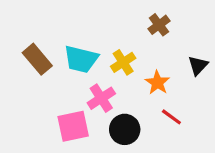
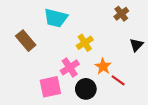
brown cross: (159, 25) -> (121, 14), moved
cyan trapezoid: (81, 59) -> (56, 18), moved
orange star: (157, 83) -> (103, 66), moved

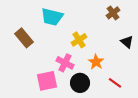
black triangle: (136, 45) -> (127, 42), turned -32
pink cross: (70, 67) -> (65, 63), turned -30
red line: (118, 80) -> (115, 83), moved

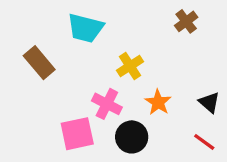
black triangle: (127, 42) -> (209, 102), moved
red line: (115, 83) -> (204, 142), moved

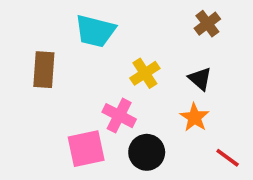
brown rectangle: (39, 63) -> (44, 70), turned 44
orange star: (158, 102) -> (194, 117), moved
black triangle: (209, 102) -> (200, 79), moved

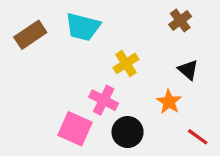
brown rectangle: (44, 70) -> (30, 35), moved, turned 52
black triangle: (200, 79) -> (188, 70), moved
pink square: (86, 149) -> (75, 129), turned 36

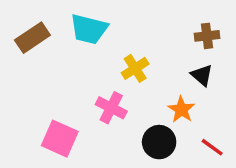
brown cross: (180, 20) -> (207, 36), moved, turned 30
pink square: (75, 129) -> (60, 139), moved
black circle: (128, 132) -> (159, 142), moved

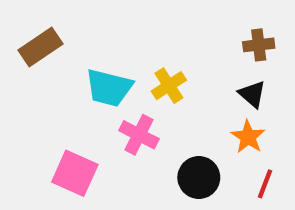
cyan trapezoid: (89, 29) -> (109, 88), moved
orange star: (181, 110) -> (248, 137), moved
red line: (212, 147) -> (265, 184), turned 75

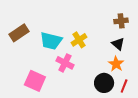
brown rectangle: (41, 47) -> (19, 33), moved
black circle: (199, 177) -> (104, 83), moved

